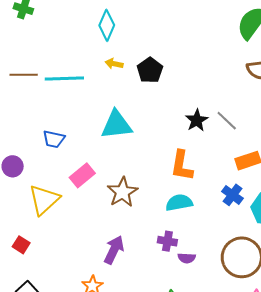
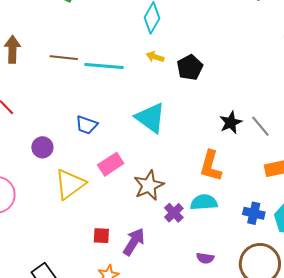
cyan triangle: (116, 125) -> (150, 118), turned 36
blue cross: (232, 195) -> (254, 213), moved, turned -30
purple cross: (167, 241) -> (174, 213), moved, turned 30
red square: (21, 245) -> (101, 236), moved, turned -36

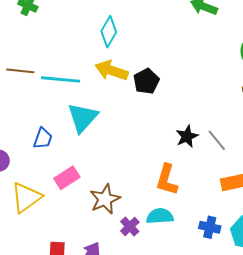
yellow arrow: (155, 57) -> (112, 71), size x1.8
cyan triangle: (150, 118) -> (83, 118), moved, turned 36
blue trapezoid: (87, 125) -> (43, 138), turned -90

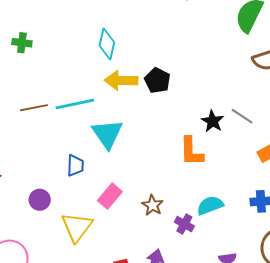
orange L-shape: (167, 180) -> (191, 151), moved
brown star: (105, 199) -> (152, 205), size x0.7

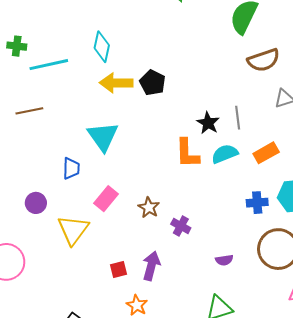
cyan line: (75, 104) -> (49, 65), moved
gray line: (242, 116) -> (238, 118), turned 50
cyan semicircle: (210, 205) -> (225, 154), moved

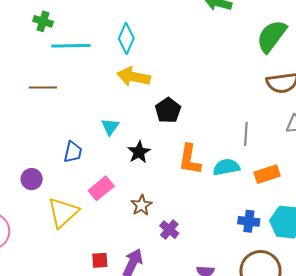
black pentagon: (153, 83) -> (168, 110), moved
black star: (208, 123) -> (139, 152), moved
cyan triangle: (103, 136) -> (110, 127), size x0.6

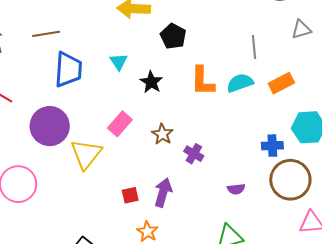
blue trapezoid: (73, 152) -> (68, 70), moved, size x1.6
purple circle: (32, 179) -> (50, 126), size x1.8
blue cross: (249, 221) -> (272, 146), moved

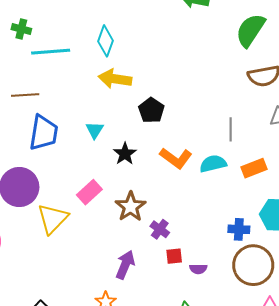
orange L-shape: (203, 81) -> (176, 158), turned -60
brown star: (162, 134) -> (131, 207), size x1.4
red square: (130, 195) -> (174, 256), moved

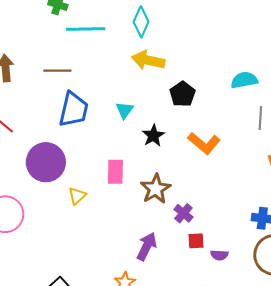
cyan semicircle: (213, 164) -> (244, 80), moved
pink rectangle: (89, 192) -> (115, 172), turned -50
yellow triangle: (53, 219) -> (77, 196), size x0.6

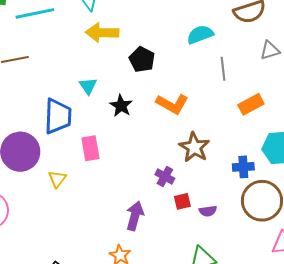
blue trapezoid: (74, 110) -> (58, 116), moved
brown star: (156, 189) -> (194, 147), moved

